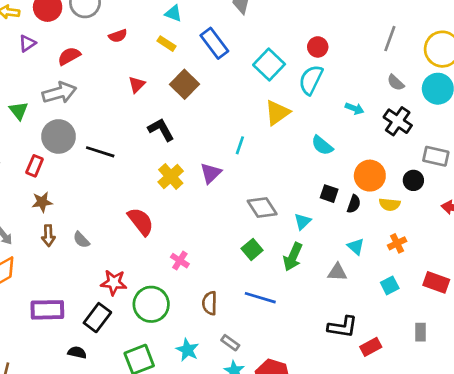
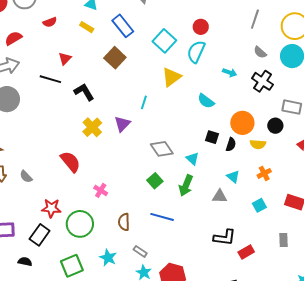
brown square: (184, 84) -> (115, 58), moved
black line: (100, 152) -> (50, 79), moved
cyan triangle: (303, 221) -> (193, 159), turned -32

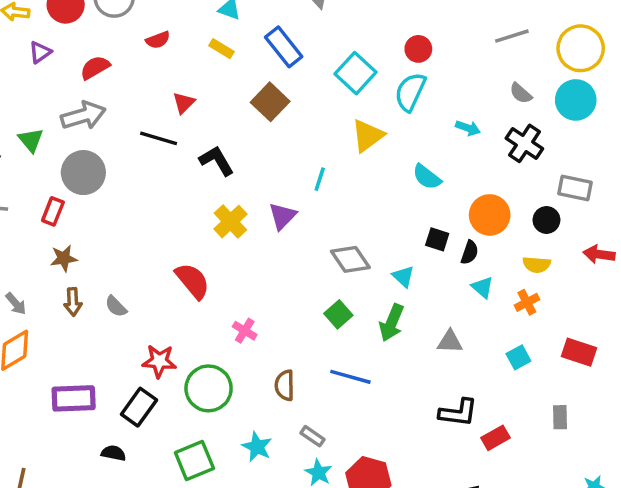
gray line: (255, 19) -> (512, 36), turned 54
yellow semicircle: (258, 144) -> (537, 265), moved
cyan triangle: (233, 177) -> (482, 287), moved

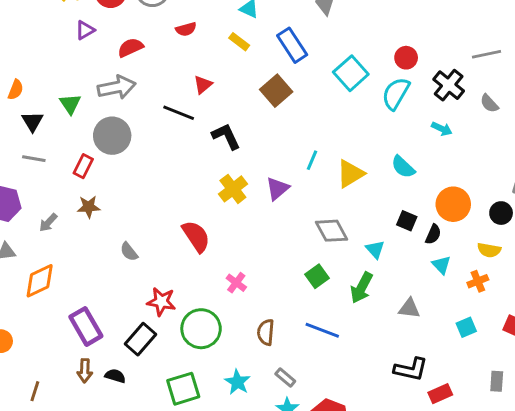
yellow triangle: (368, 136) -> (350, 174), moved
black cross: (524, 143) -> (449, 85), moved
brown arrow: (73, 302) -> (85, 371), moved
gray arrow: (16, 304) -> (48, 223), moved, turned 78
purple rectangle: (74, 398) -> (86, 326), turned 57

